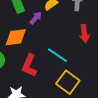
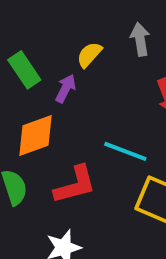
red L-shape: (29, 66) -> (75, 185), turned -115

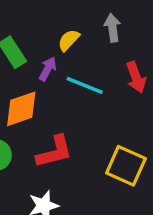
cyan line: (125, 151) -> (85, 85), moved

